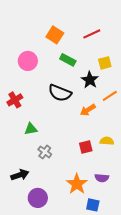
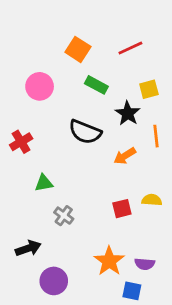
orange line: (110, 96) -> (156, 136), turned -63
purple semicircle: (102, 178) -> (145, 264), moved

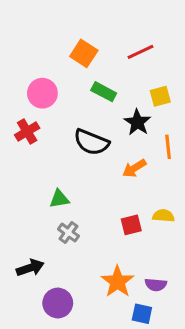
red cross: (21, 142) -> (27, 131), moved
green triangle: (44, 183) -> (59, 199), moved

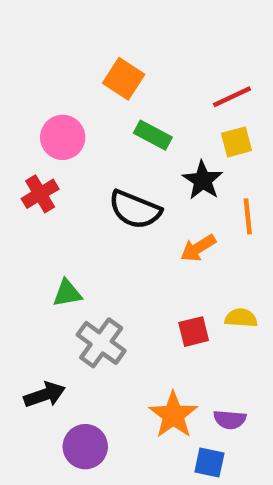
red line: (140, 52) -> (232, 97), moved
green triangle: (59, 199) -> (67, 293), moved
gray cross: (68, 233) -> (101, 343), size x1.5

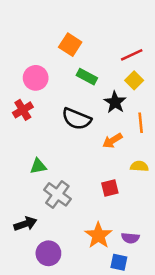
yellow square: (236, 142) -> (134, 80), turned -30
yellow semicircle: (241, 318) -> (139, 166), moved

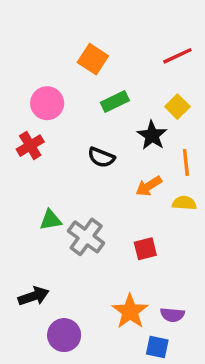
red line: (132, 55) -> (177, 56), moved
green rectangle: (87, 77) -> (115, 102), turned -54
black semicircle: (77, 119) -> (101, 157), size x0.7
yellow semicircle: (139, 166) -> (184, 203), moved
gray cross: (57, 194) -> (86, 237), moved

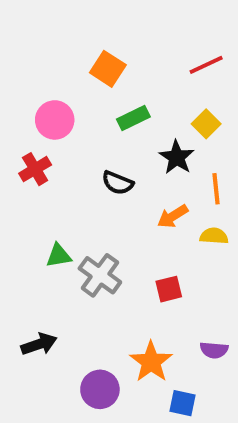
purple semicircle: (172, 315) -> (214, 350), moved
purple circle: (64, 335) -> (100, 389), moved

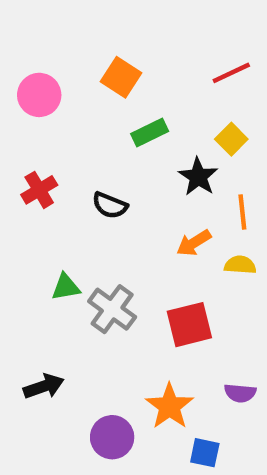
pink circle: (55, 120) -> (39, 95), moved
black semicircle: (118, 183) -> (110, 205), moved
red square: (169, 289) -> (189, 325), size x1.5

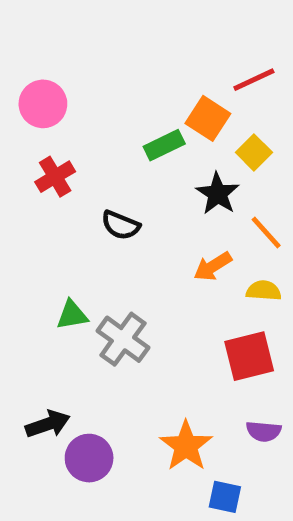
orange square: (121, 77) -> (208, 118), moved
red cross: (39, 190) -> (55, 177), moved
orange line: (242, 212) -> (266, 232), turned -36
red square: (189, 325) -> (249, 356), moved
purple circle: (112, 437) -> (89, 458), moved

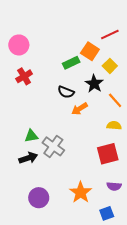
black semicircle: (121, 225) -> (66, 92), moved
orange arrow: (213, 266) -> (80, 109), moved
black arrow: (48, 424) -> (28, 158), moved
blue square: (225, 497) -> (107, 213), moved, turned -32

